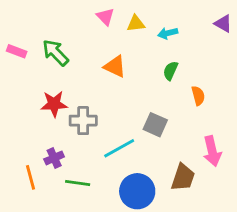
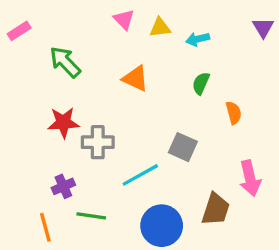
purple triangle: (223, 24) -> (263, 28), turned 30
pink rectangle: (17, 51) -> (19, 31), moved, turned -54
orange line: (30, 177) -> (45, 227), moved

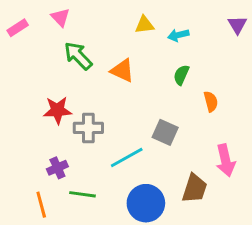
pink triangle: (124, 19) -> (60, 17), moved
green arrow: (65, 62) -> (78, 56), moved

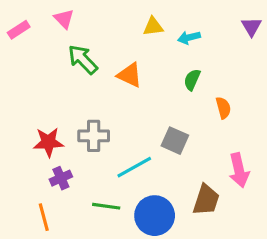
red star: (57, 110) -> (48, 142), moved
green line: (83, 194) -> (106, 206), moved

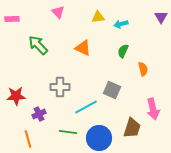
pink triangle: (64, 19) -> (58, 12), moved
pink rectangle: (19, 30) -> (12, 19), turned 32
green arrow: (83, 59) -> (38, 45), moved
red star: (48, 142) -> (16, 96), moved

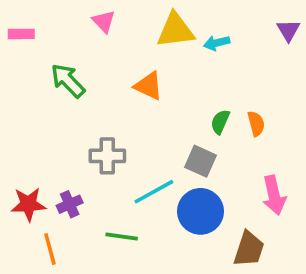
yellow triangle: (98, 17) -> (175, 30), size x1.6
green semicircle: (123, 51) -> (220, 122), moved
red star: (16, 96) -> (28, 204), moved
brown trapezoid: (132, 128) -> (249, 249), moved
blue circle: (99, 138) -> (201, 211), moved

